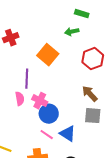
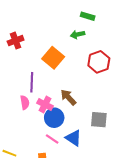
brown arrow: (90, 94) -> (68, 97), moved

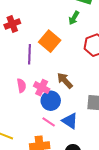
green arrow: (77, 34) -> (74, 18), turned -48
purple line: (32, 82) -> (29, 54), moved

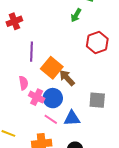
orange square: (50, 41) -> (52, 68), moved
pink cross: (42, 88) -> (37, 97), moved
blue triangle: (70, 121) -> (72, 118), turned -36

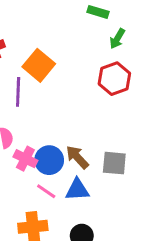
green arrow: (76, 15) -> (117, 39), moved
orange square: (52, 68) -> (39, 65), moved
brown arrow: (67, 78) -> (77, 157), moved

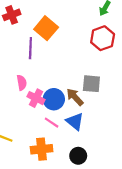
gray square: (114, 163) -> (91, 84), moved
blue triangle: (77, 190) -> (75, 121), turned 42

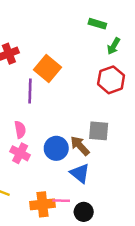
pink cross: (36, 98) -> (20, 153), moved
pink line: (52, 123) -> (61, 201), moved, turned -32

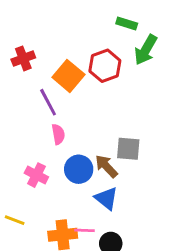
green arrow: (114, 46) -> (146, 50), size x1.5
red hexagon: (111, 80) -> (105, 66), moved
purple line: (30, 91) -> (48, 102), turned -30
pink semicircle: (20, 130) -> (58, 134), moved

